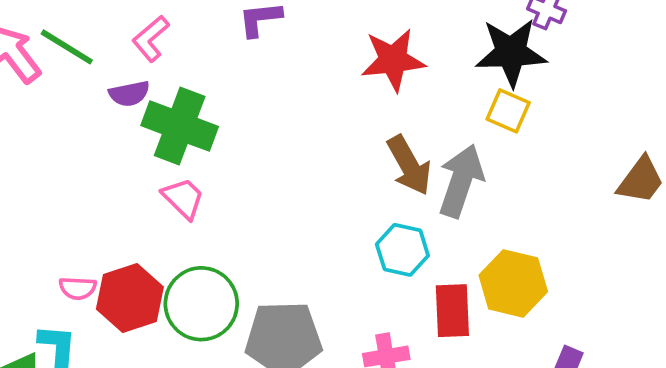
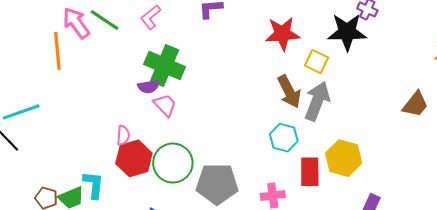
purple semicircle: (129, 94) -> (149, 86), moved
yellow square: (508, 111) -> (317, 62), moved
pink semicircle: (78, 288) -> (123, 135), moved, turned -90

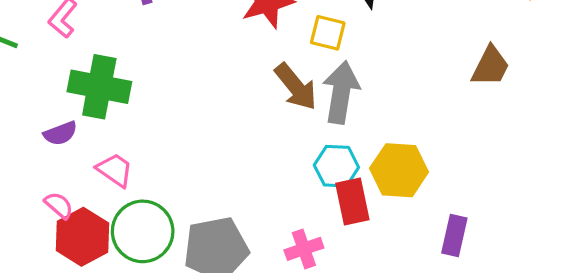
purple semicircle: (149, 86) -> (60, 133), moved
pink trapezoid: (165, 105) -> (115, 170), moved
pink semicircle: (123, 135) -> (59, 205), turned -42
cyan hexagon: (284, 138) -> (336, 166), moved

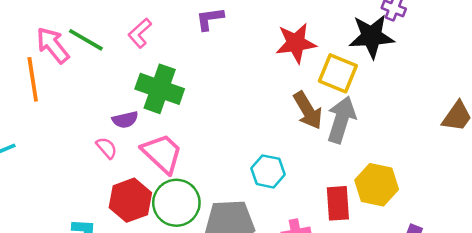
yellow square: (328, 33) -> (338, 73), size x1.4
cyan hexagon: (336, 166) -> (268, 171), moved
pink trapezoid: (115, 170) -> (162, 153), size x1.5
pink semicircle: (59, 205) -> (107, 148), moved

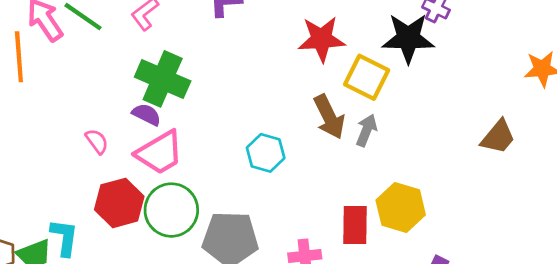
purple semicircle: (125, 120) -> (147, 115), moved, turned -145
gray arrow: (341, 120) -> (366, 130), size x0.6
pink trapezoid: (162, 153) -> (160, 153), turned 102
cyan hexagon: (268, 171) -> (266, 153), moved

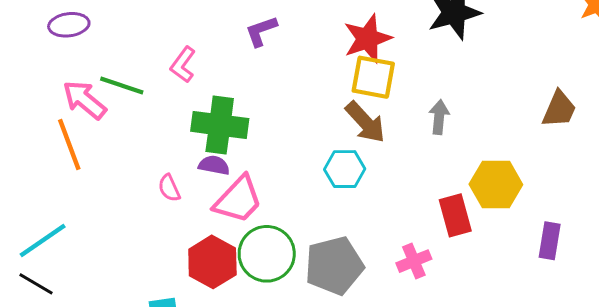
yellow square: (367, 77) -> (373, 77), moved
brown arrow: (329, 117) -> (365, 122), moved
brown trapezoid: (498, 137) -> (559, 109), moved
pink semicircle: (97, 141) -> (169, 188), moved, turned -152

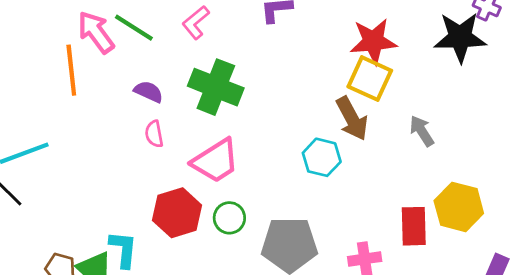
gray arrow: (439, 117) -> (422, 131), turned -52
purple semicircle: (214, 165) -> (149, 92), moved
green circle: (267, 254) -> (229, 218), size x0.6

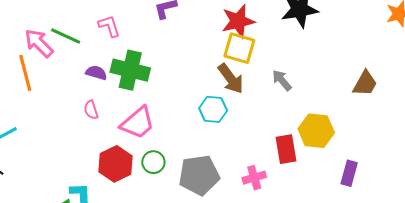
pink L-shape: (196, 22) -> (109, 26), turned 120
purple semicircle: (149, 92) -> (96, 73), moved

